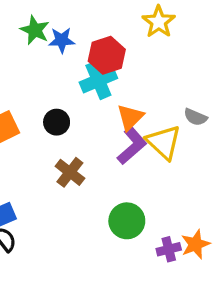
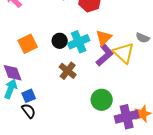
cyan cross: (98, 80) -> (79, 42), moved
purple cross: (169, 249) -> (127, 117), size x1.6

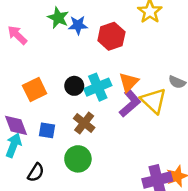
blue square: (29, 96) -> (47, 130), moved, turned 32
green circle: (102, 100) -> (78, 159), moved
black semicircle: (29, 111) -> (36, 173), turned 70

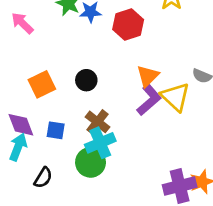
cyan cross: (98, 87) -> (100, 143), moved

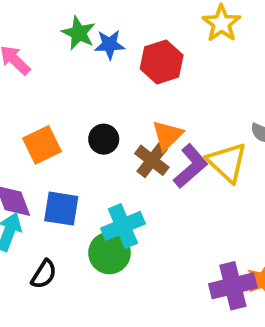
orange triangle: (148, 76) -> (167, 135), moved
brown cross: (97, 122) -> (152, 160), moved
blue square: (56, 130) -> (61, 209), size x1.4

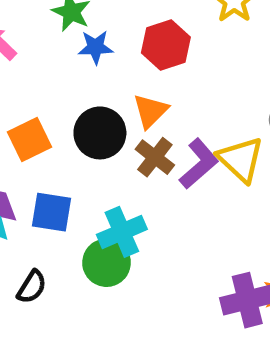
blue star: (109, 45) -> (96, 47), moved
orange triangle: (167, 135) -> (150, 111), moved
black circle: (104, 139) -> (100, 133), size x1.5

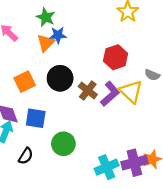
red hexagon: (166, 45) -> (116, 57), moved
orange triangle: (150, 111) -> (46, 43), moved
cyan cross: (122, 232) -> (107, 167), moved

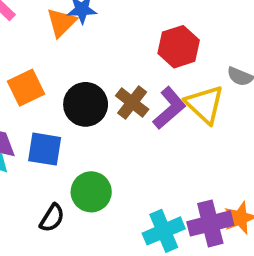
black circle: (60, 78) -> (86, 104), moved
black semicircle: (26, 156) -> (52, 218), moved

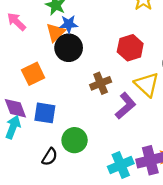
brown cross: (132, 103) -> (101, 83), turned 30
black circle: (86, 104) -> (69, 48), moved
purple L-shape: (169, 108) -> (125, 106), moved

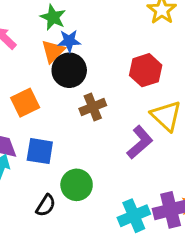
brown cross: (101, 83) -> (93, 107), moved

